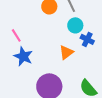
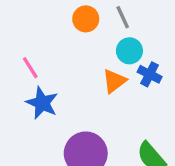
orange triangle: (66, 52) -> (114, 81), moved

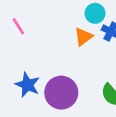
blue star: (42, 103) -> (27, 85), moved

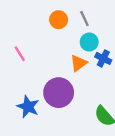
purple circle: (61, 93) -> (59, 93), moved

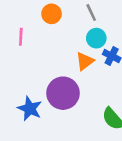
orange circle: (59, 20) -> (51, 14), moved
pink line: (20, 54) -> (21, 37), moved, turned 35

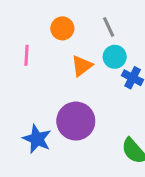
orange triangle: (85, 61) -> (82, 66), moved

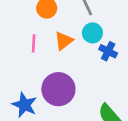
pink line: (26, 55) -> (34, 43), moved

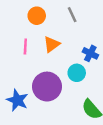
cyan circle: (92, 33) -> (77, 73), moved

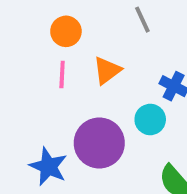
orange circle: (37, 16) -> (66, 31), moved

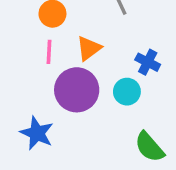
purple circle: (99, 143) -> (77, 90), moved

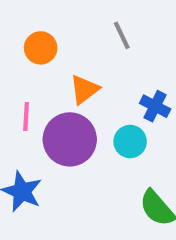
pink line: (49, 52) -> (26, 117), moved

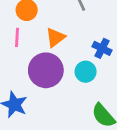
pink line: (26, 117) -> (17, 37), moved

